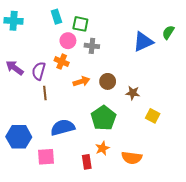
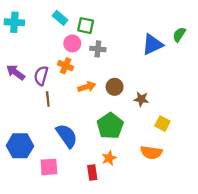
cyan rectangle: (56, 17) -> (60, 18), turned -32
blue semicircle: (63, 127) -> (67, 136), turned 70
orange semicircle: (132, 158) -> (151, 152), moved

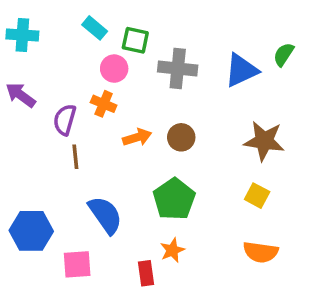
gray cross: (98, 49) -> (178, 69), moved, size x1.5
purple arrow: (16, 72) -> (21, 95), moved
brown star: (141, 99) -> (264, 141), moved, size x1.6
orange semicircle: (151, 152) -> (261, 252), moved

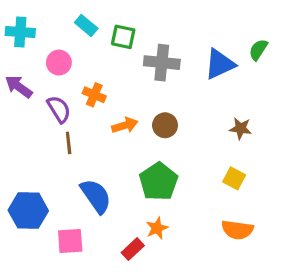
pink circle: (114, 69) -> (59, 63), moved
purple semicircle: (65, 120) -> (59, 109), turned 132
brown star: (264, 141) -> (241, 128), size x0.6
red rectangle: (146, 273) -> (133, 249), turned 55

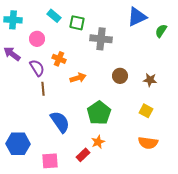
blue triangle: (220, 64) -> (137, 17), moved
brown circle: (165, 125) -> (120, 76), moved
blue hexagon: (28, 210) -> (18, 144), moved
pink square: (70, 241) -> (50, 161), moved

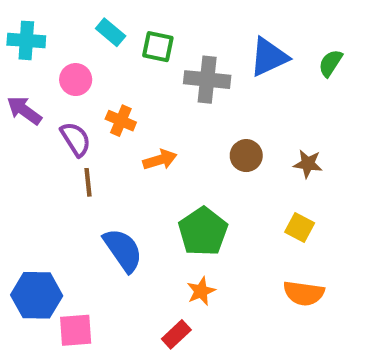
blue triangle: (137, 17) -> (269, 57), moved
red rectangle: (83, 155) -> (176, 334), moved
pink square: (50, 161) -> (76, 330), moved

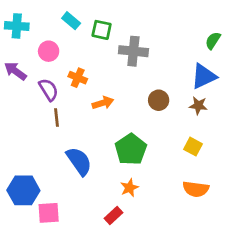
blue triangle: (269, 57) -> (204, 76), moved

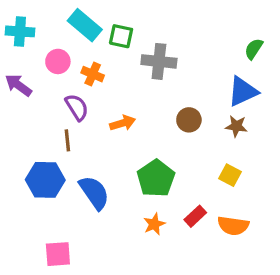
cyan rectangle: (71, 21) -> (85, 25), size x1.5
orange cross: (78, 78) -> (93, 74), moved
purple semicircle: (49, 90) -> (77, 107), moved
blue hexagon: (23, 190) -> (45, 180), moved
red rectangle: (114, 216) -> (195, 216), moved

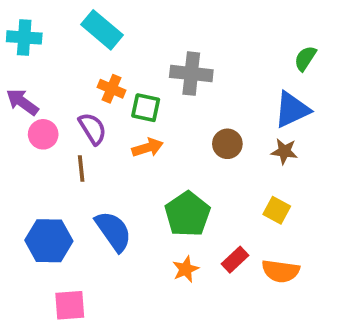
green square: (121, 36) -> (146, 108), moved
pink circle: (58, 61) -> (43, 134), moved
blue hexagon: (45, 180) -> (49, 241), moved

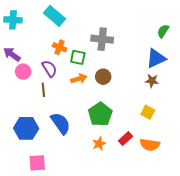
brown circle: (227, 144) -> (103, 77), moved

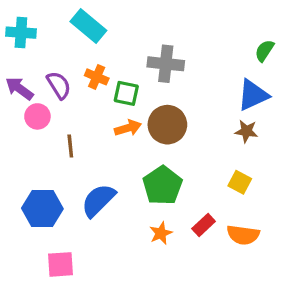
purple semicircle: (49, 69) -> (59, 85), moved
brown circle: (103, 77) -> (167, 125), size x1.5
blue semicircle: (61, 123) -> (98, 200), turned -100

